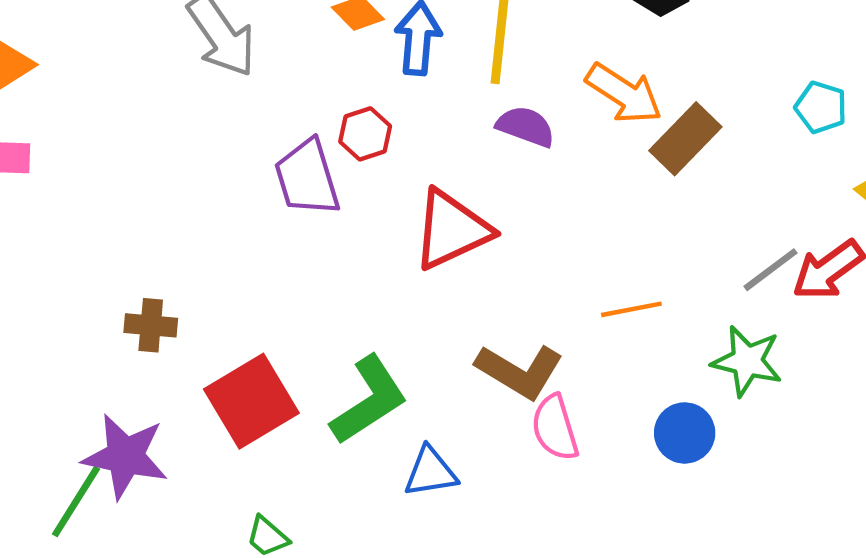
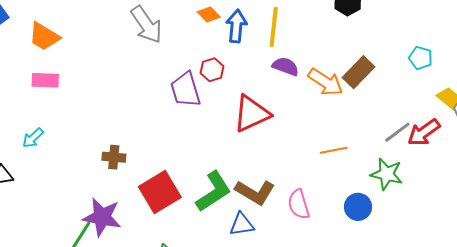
orange arrow: (624, 93) -> (326, 82), moved
brown L-shape: (520, 371) -> (255, 192), moved

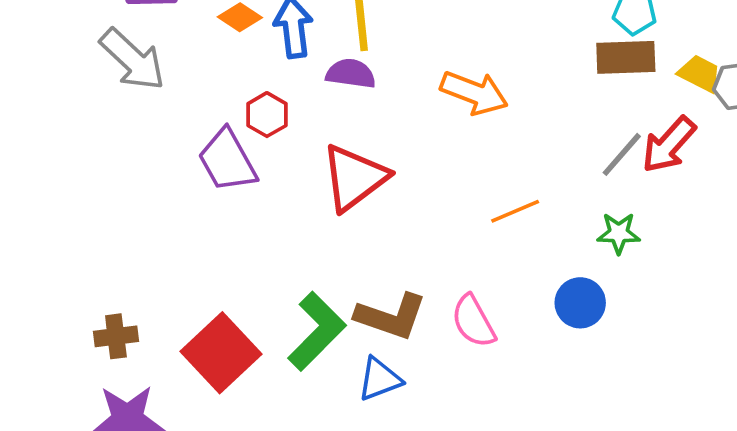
purple semicircle: (286, 66) -> (351, 74), moved
brown rectangle: (359, 72) -> (626, 57), moved, turned 56
brown cross: (114, 157) -> (116, 336), moved
green star: (387, 174) -> (619, 233), size x0.7

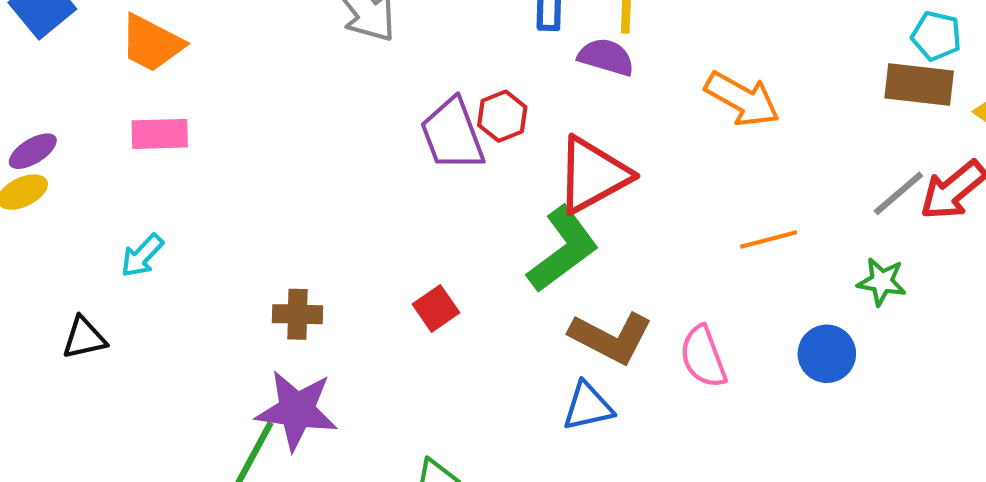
red hexagon: (267, 115) -> (502, 116), moved
green L-shape: (317, 331) -> (563, 249), moved
red square: (221, 353) -> (436, 308), moved, size x0.5

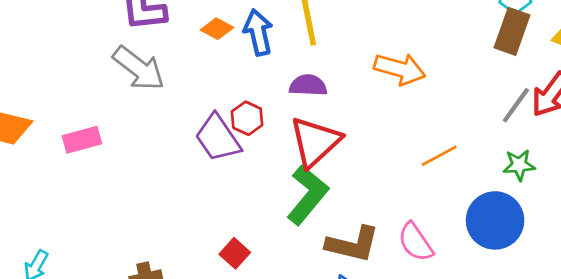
purple semicircle: (606, 57) -> (308, 85), moved
brown rectangle: (919, 84) -> (512, 31), turned -63
pink rectangle: (160, 134) -> (82, 140), moved
blue circle: (827, 354) -> (495, 220), size x1.5

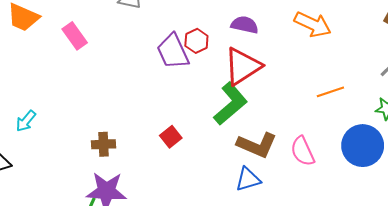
pink rectangle: (82, 140) -> (75, 36), turned 60

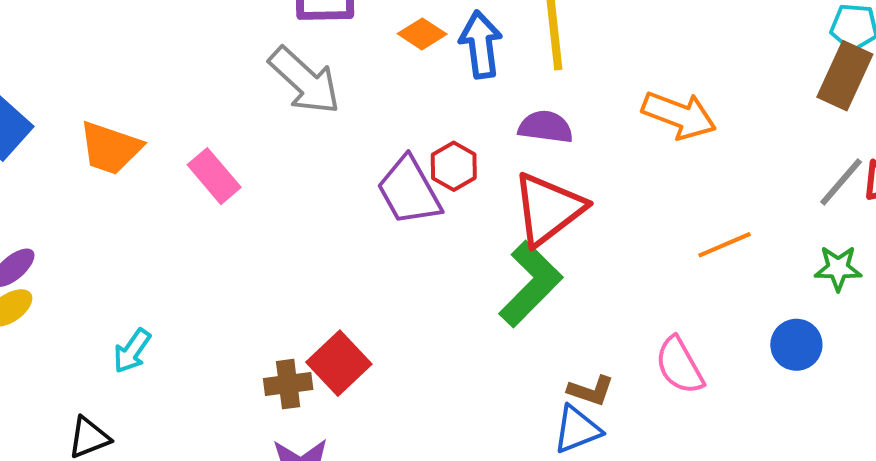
red square: (171, 137) -> (339, 363), moved, size x1.4
brown L-shape: (257, 145) -> (591, 391), moved, size x0.6
blue circle: (363, 146) -> (796, 345), size x0.6

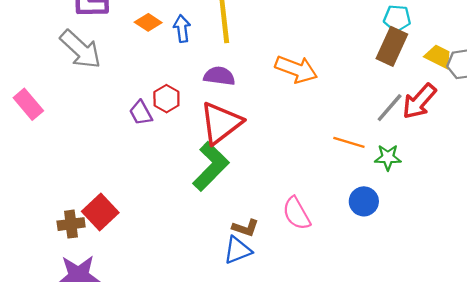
blue arrow: (481, 45) -> (182, 29), size x0.7
purple trapezoid: (409, 191) -> (141, 113), size x0.6
orange line: (725, 245) -> (349, 142), moved, turned 40

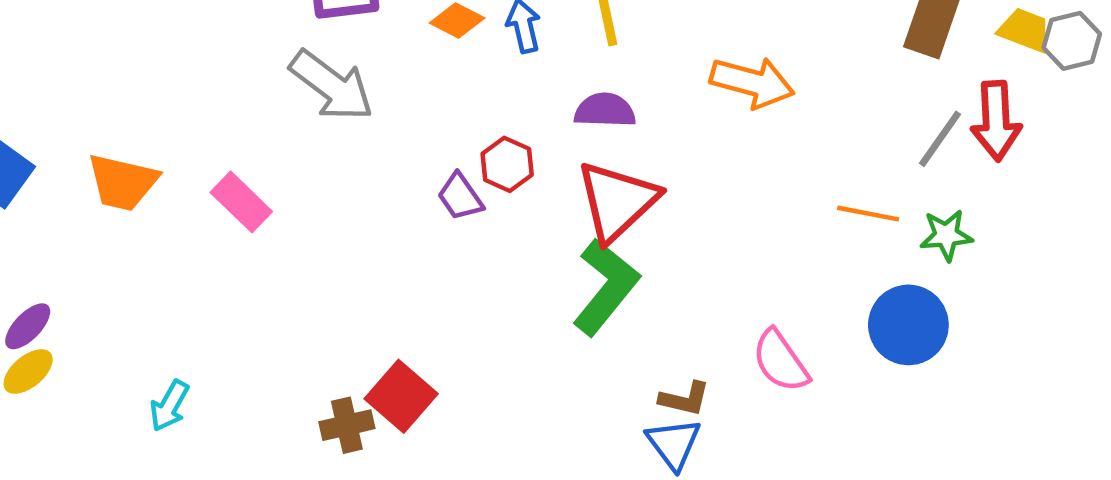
red arrow: (419, 101) -> (996, 121), turned -39
blue circle: (364, 201) -> (908, 325), size x1.4
blue triangle: (237, 250) -> (674, 444), turned -40

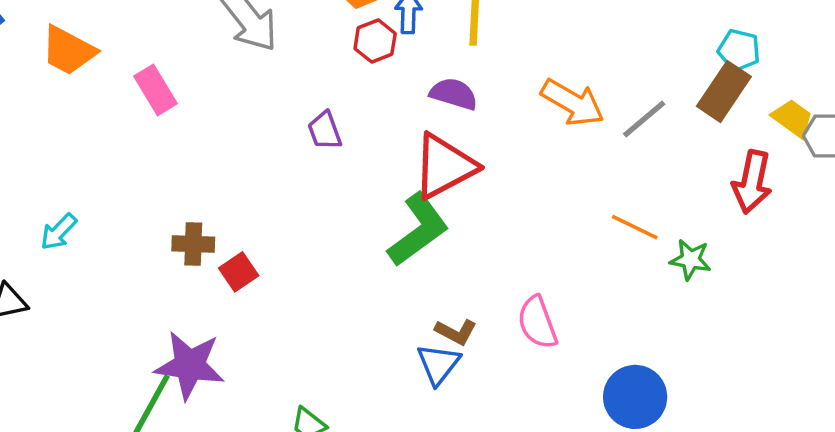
gray line: (940, 139) -> (644, 119), moved
red hexagon: (507, 164) -> (375, 41), moved
blue circle: (908, 325) -> (635, 397), moved
red square: (401, 396) -> (239, 272), size x0.7
brown cross: (347, 425) -> (193, 244), moved

